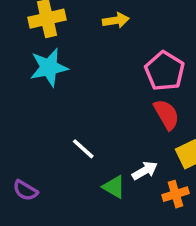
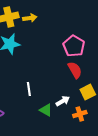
yellow arrow: (116, 20) -> (30, 18), moved
white line: (83, 149) -> (29, 89), turned 40

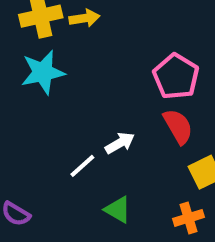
white line: (29, 89) -> (82, 166), turned 56
white arrow: (63, 101) -> (120, 143), moved

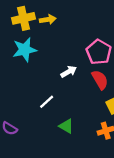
white arrow: (120, 143) -> (69, 72), moved

